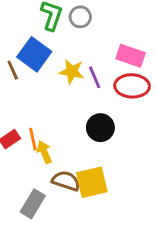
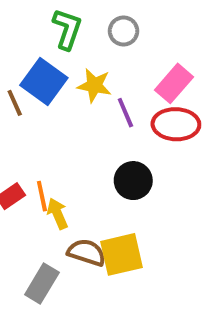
gray circle: (80, 17) -> (123, 31), moved
pink rectangle: (131, 56) -> (174, 83), turned -68
yellow star: (72, 72) -> (94, 85), moved

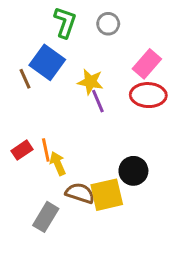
yellow star: (94, 85) -> (90, 82), moved
purple line: (125, 113) -> (98, 101), moved
black circle: (133, 181) -> (133, 171), moved

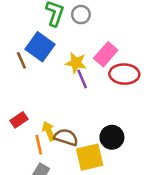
gray circle: (108, 24) -> (81, 15), moved
pink rectangle: (147, 64) -> (106, 54), moved
orange line: (46, 150) -> (39, 145), moved
brown semicircle: (80, 193) -> (66, 137), moved

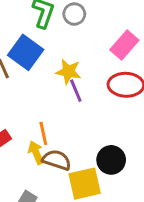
pink rectangle: (106, 54) -> (124, 45), moved
orange line: (39, 145) -> (43, 133), moved

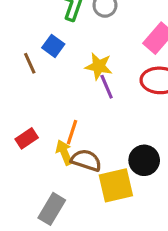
blue square: (26, 52) -> (53, 46), size x0.6
orange line: (43, 133) -> (72, 132), turned 30

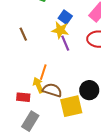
blue square: (53, 46) -> (65, 17), moved
brown line: (30, 63) -> (23, 34), moved
red rectangle: (27, 138) -> (23, 97), moved, turned 40

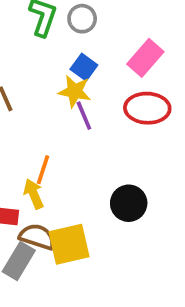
brown semicircle: (52, 90) -> (37, 237), moved
yellow square: (71, 106) -> (69, 244), moved

